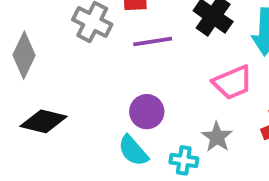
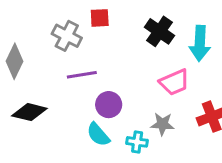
purple line: (153, 41) -> (82, 75), moved
gray star: (217, 137) -> (162, 124), turned -30

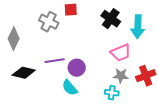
purple line: (82, 75) -> (55, 61), moved
gray star: (162, 124) -> (121, 76), moved
cyan cross: (137, 142) -> (112, 93), moved

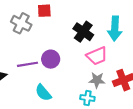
black cross: (111, 19) -> (83, 32), moved
purple circle: (77, 68) -> (51, 59), moved

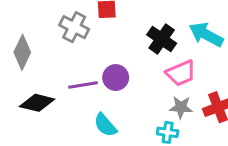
cyan arrow: (115, 29) -> (206, 35), turned 115

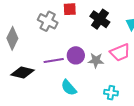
black cross: (162, 39) -> (100, 19), moved
gray star: (181, 107) -> (96, 60), moved

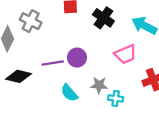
gray cross: (48, 21) -> (31, 21), moved
gray star: (96, 60) -> (99, 85), moved

